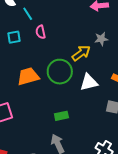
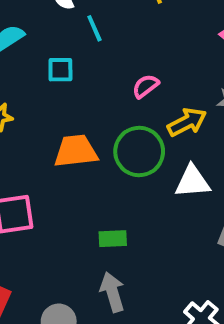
pink semicircle: (41, 32) -> (146, 86), moved, turned 56
green rectangle: (61, 116) -> (113, 239), moved

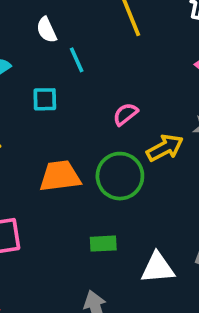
white triangle: (192, 182) -> (158, 268), moved
green rectangle: (113, 239) -> (103, 244), moved

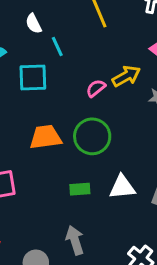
cyan square: (45, 99) -> (33, 78), size x1.5
yellow arrow: (165, 148) -> (126, 76), moved
white triangle: (158, 268) -> (122, 187), moved

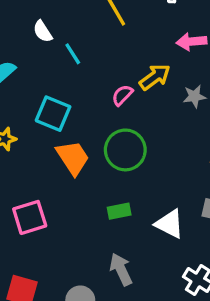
cyan square: (33, 78) -> (53, 114), moved, turned 32
orange trapezoid: (46, 137) -> (73, 158), turned 72
white triangle: (122, 187) -> (170, 224), moved, turned 40

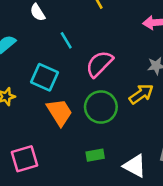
cyan line: (73, 54) -> (66, 40), moved
yellow arrow: (155, 77) -> (141, 94), moved
pink semicircle: (122, 95) -> (99, 64), size x1.6

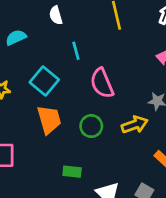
pink semicircle: (99, 64) -> (102, 83), turned -84
green circle: (101, 107) -> (91, 126), size x0.7

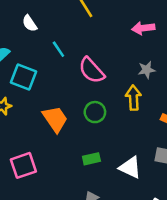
cyan square: (44, 81) -> (23, 77), moved
yellow arrow: (135, 125) -> (133, 98), turned -55

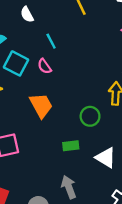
pink semicircle: (92, 70) -> (44, 66), moved, size x0.6
green circle: (95, 112) -> (90, 116), moved

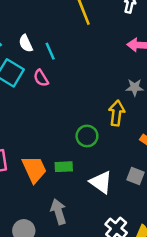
white semicircle: (27, 14) -> (26, 43), moved
orange trapezoid: (41, 105) -> (34, 169), moved

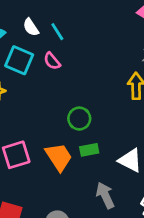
green circle: (87, 136) -> (79, 119), moved
gray arrow: (58, 212) -> (105, 195), moved

